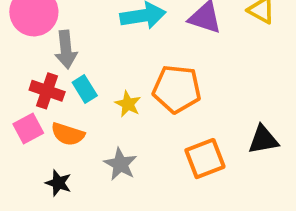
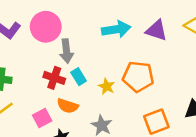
pink square: (28, 128) -> (42, 118), moved

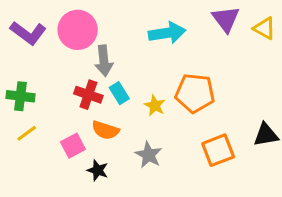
purple triangle: (156, 30) -> (226, 19), moved, turned 35

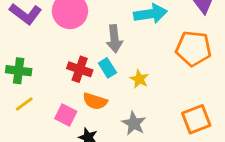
gray arrow: (104, 61) -> (114, 39), moved
orange pentagon: (195, 93) -> (193, 48), moved
pink square: (73, 146) -> (66, 115), turned -35

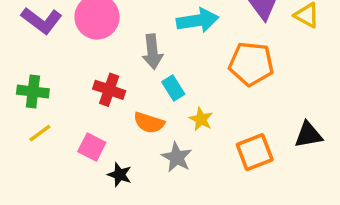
cyan rectangle: (107, 68) -> (173, 88), moved
yellow star: (139, 79) -> (201, 119), moved
orange semicircle: (95, 101) -> (149, 123), moved

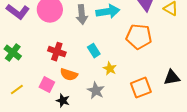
gray arrow: (152, 52) -> (82, 15), moved
green cross: (33, 91) -> (13, 53), turned 30
orange semicircle: (149, 123) -> (69, 75), moved
yellow line: (40, 133) -> (17, 90), moved

